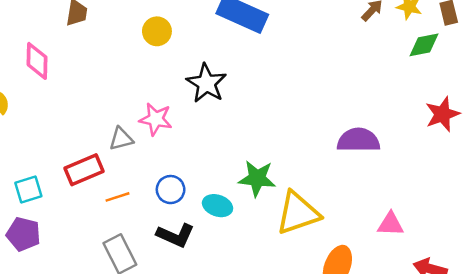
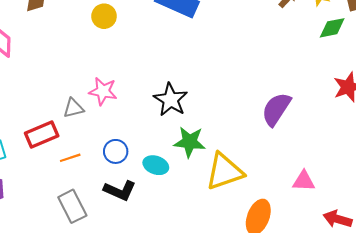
black star: (206, 83) -> (171, 100), moved
purple semicircle: (358, 140) -> (276, 109), turned -57

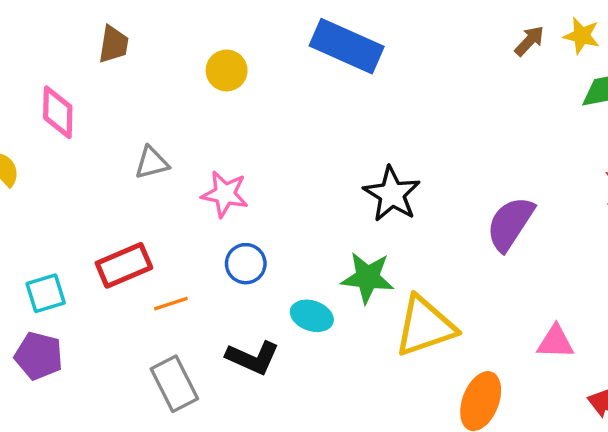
black star: (171, 100) -> (392, 194), moved
gray triangle: (73, 108) -> (152, 163), moved
blue circle: (116, 151) -> (246, 264), moved

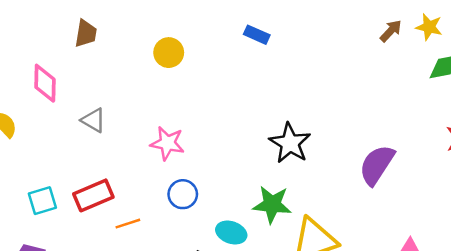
blue rectangle: (347, 46) -> (257, 35), size x0.5
gray triangle: (152, 163) -> (93, 120), moved, turned 44
cyan square: (46, 293) -> (42, 201), moved

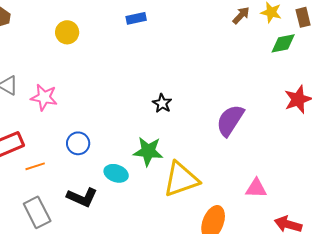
blue rectangle: (257, 35) -> (136, 18), turned -36
pink star: (167, 143) -> (44, 97), moved
black star: (290, 143) -> (162, 103), size x0.6

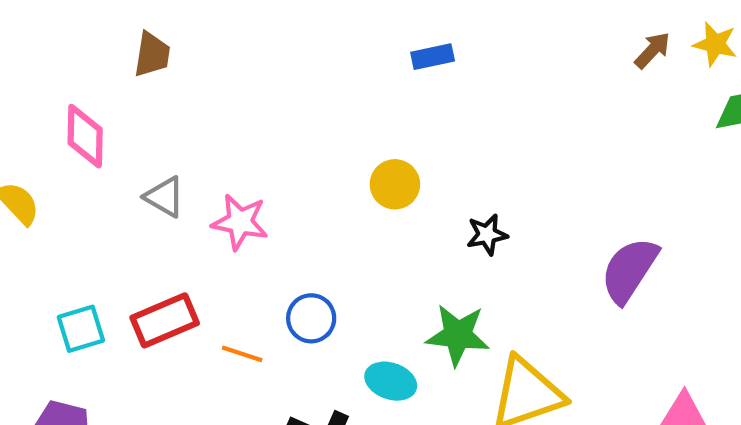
yellow circle: (67, 32) -> (395, 184), moved
black star: (162, 103) -> (487, 235), turned 30
orange line: (35, 166) -> (242, 354), moved, turned 36

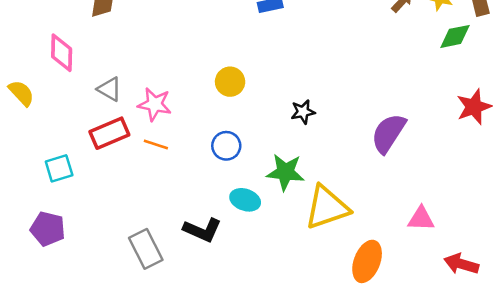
yellow circle: (395, 184) -> (230, 82), moved
blue circle: (311, 318) -> (226, 146), moved
red rectangle: (165, 320) -> (109, 133), moved
orange line: (242, 354) -> (156, 145), moved

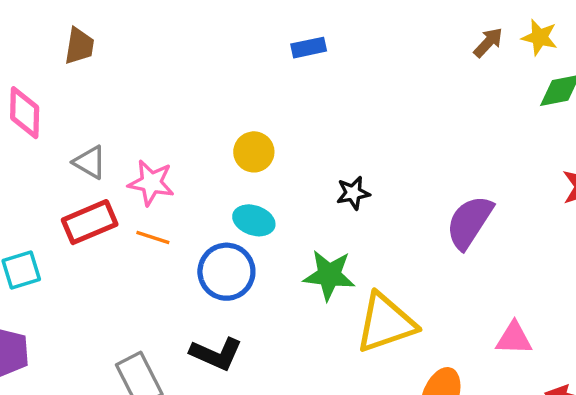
blue circle: (226, 146) -> (226, 272), moved, size x1.4
cyan ellipse: (245, 200) -> (254, 220), moved

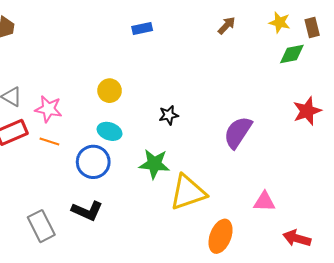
brown arrow: (488, 42) -> (227, 25), moved

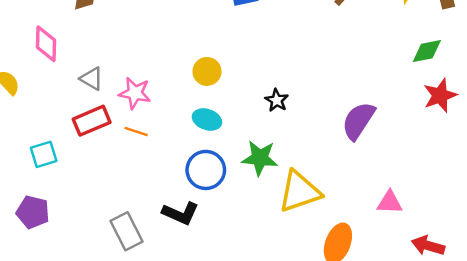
green diamond: (292, 54) -> (427, 51), moved
black star: (169, 115) -> (277, 100), turned -30
blue circle: (93, 162) -> (206, 170), moved

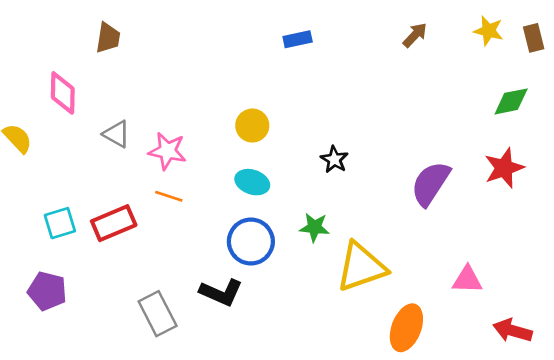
red star: (440, 95) -> (504, 168), moved
red rectangle: (92, 121) -> (114, 223), moved
green star: (260, 158) -> (315, 227), size x0.7

